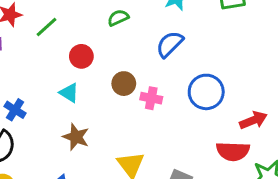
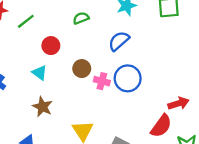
blue circle: (206, 92) -> (128, 78), moved
red semicircle: (233, 151) -> (161, 126), turned -60

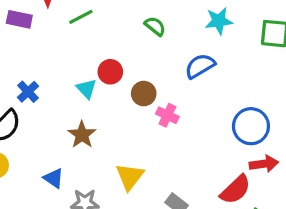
green semicircle: (81, 18) -> (155, 26), turned 49
red circle: (51, 46) -> (110, 72), moved
blue circle: (128, 78) -> (251, 126), moved

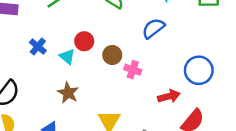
blue cross: (28, 92) -> (38, 47), moved
red arrow: (264, 164) -> (169, 96), moved

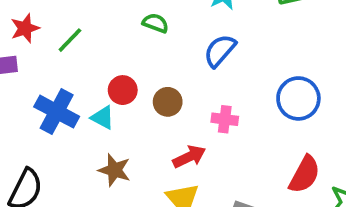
blue cross: (38, 47) -> (57, 112), size x1.6
pink cross: (133, 70) -> (225, 119), moved
red arrow: (169, 96) -> (189, 157), moved

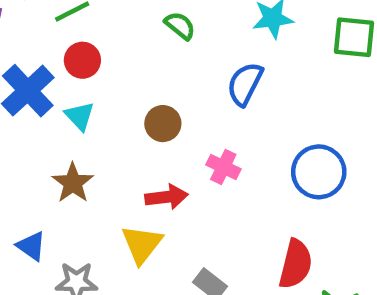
blue semicircle: (220, 51) -> (245, 84), turned -33
red circle: (123, 90) -> (82, 60), moved
red semicircle: (305, 174) -> (296, 264), turned -33

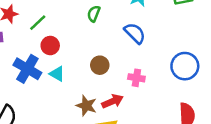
green semicircle: (180, 26) -> (94, 14), turned -91
blue semicircle: (245, 84) -> (135, 33), turned 125
brown star: (73, 183) -> (86, 106), moved

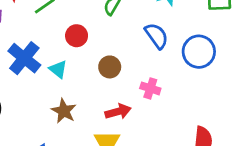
red circle: (50, 46) -> (77, 36), moved
blue circle: (185, 66) -> (199, 52), moved
brown star: (86, 106) -> (64, 111), moved

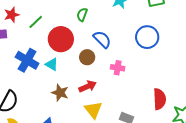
red circle: (77, 36) -> (61, 39), size x1.6
blue semicircle: (157, 36) -> (102, 39), moved
red arrow: (118, 112) -> (88, 86), moved

